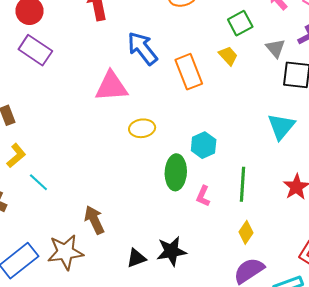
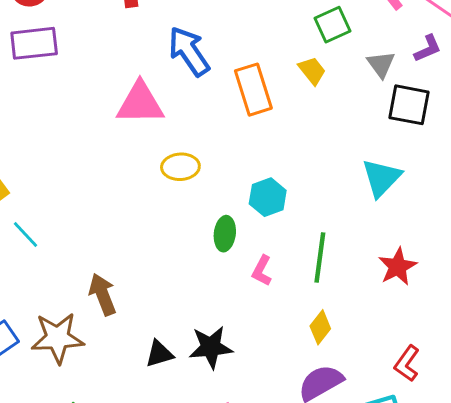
purple rectangle: (35, 50) -> (34, 43), turned -44
green ellipse: (176, 172) -> (225, 234), size x0.7

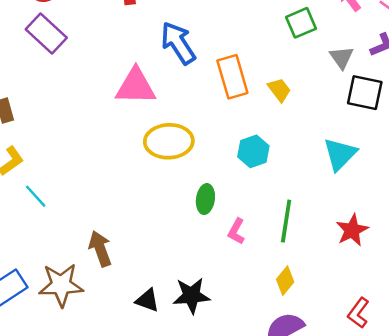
purple rectangle: (34, 43) -> (46, 33), turned 48
yellow trapezoid: (312, 71) -> (279, 90), moved
yellow ellipse: (180, 167) -> (169, 141), size x1.5
cyan hexagon: (268, 197) -> (253, 151), moved
black triangle: (159, 354) -> (147, 300), turned 35

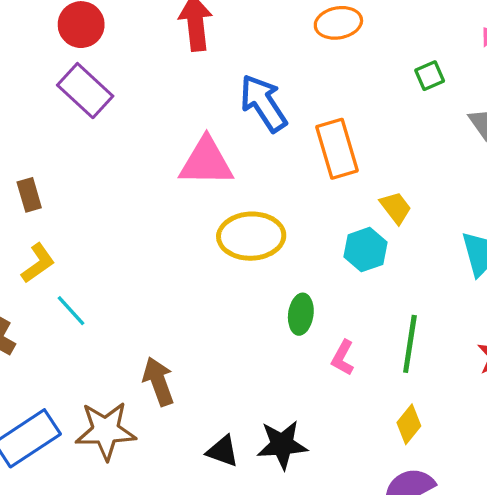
green square: (301, 23) -> (430, 76), size x0.7
yellow trapezoid: (279, 90) -> (396, 208), moved

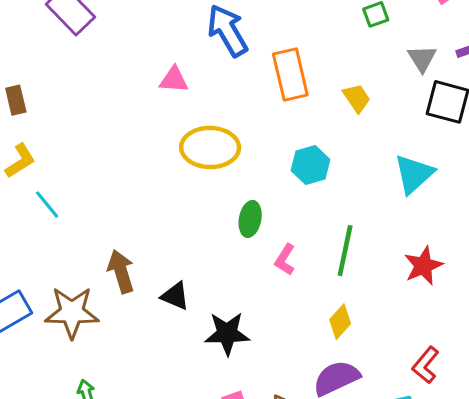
pink triangle: (206, 162) -> (174, 80), size x0.6
yellow trapezoid: (396, 208) -> (357, 98), moved
black triangle: (223, 451) -> (175, 296), moved

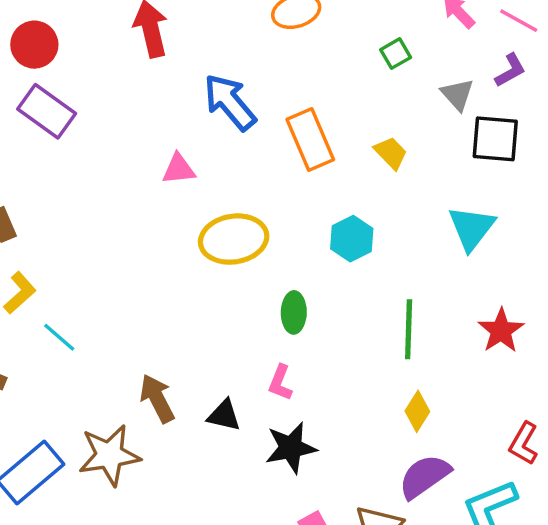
pink L-shape: (285, 260) -> (280, 383), moved

